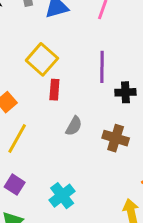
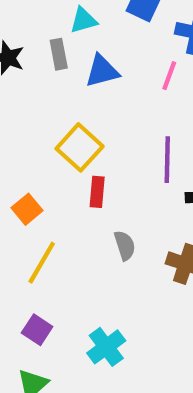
gray semicircle: (74, 126) -> (125, 245), turned -48

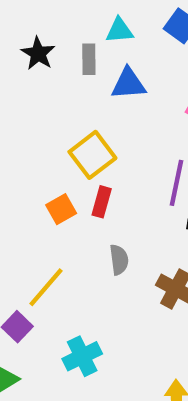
orange square: (27, 209) -> (61, 209), moved
yellow line: (42, 263) -> (46, 287), moved

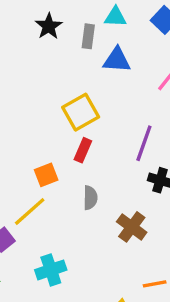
orange square: (61, 209) -> (46, 175), moved

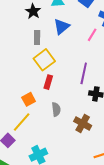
black star: (49, 26) -> (33, 11), moved
gray rectangle: (88, 36) -> (37, 38), moved
blue triangle: (117, 60) -> (62, 27), turned -36

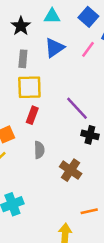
pink line: (92, 35) -> (88, 49), moved
yellow square: (44, 60) -> (29, 87), turned 30
purple line: (84, 73) -> (77, 108), turned -60

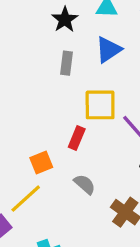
yellow square: (29, 87) -> (100, 105), moved
gray semicircle: (39, 150) -> (85, 184), turned -49

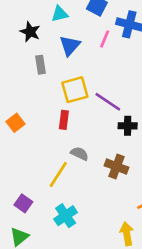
orange square: (41, 163) -> (16, 123), moved
yellow line: (26, 199) -> (58, 174), moved

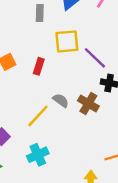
red rectangle: (64, 120) -> (39, 66), moved
brown cross: (116, 166) -> (88, 103), moved

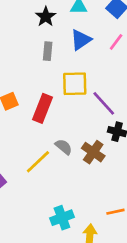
red rectangle: (39, 66) -> (42, 108), size x1.5
cyan cross: (38, 155) -> (62, 218), moved

